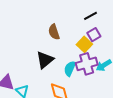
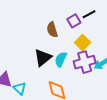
purple square: (94, 35) -> (74, 21), moved
cyan semicircle: (70, 69) -> (61, 59), moved

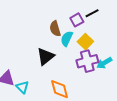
cyan semicircle: (61, 59) -> (67, 39), moved

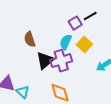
brown semicircle: (55, 29) -> (30, 39), moved
purple cross: (87, 61) -> (61, 61), moved

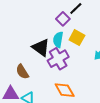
brown semicircle: (30, 39) -> (22, 72), moved
black triangle: (45, 60) -> (41, 48), moved, turned -30

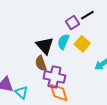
purple cross: (58, 59) -> (54, 77), moved, turned 30
brown semicircle: (22, 72) -> (41, 63), moved

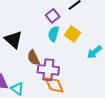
purple square: (72, 23) -> (53, 16), moved
black triangle: (45, 46) -> (13, 40), moved

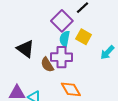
purple square: (53, 16) -> (62, 21), size x1.5
purple cross: (48, 70) -> (62, 57), moved

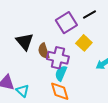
cyan semicircle: (65, 39) -> (61, 73), moved
brown semicircle: (47, 65) -> (44, 51), moved

